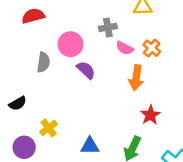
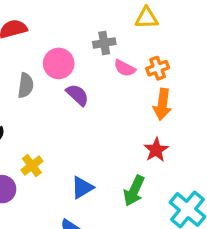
orange cross: (152, 48) -> (158, 68), turned 30
orange arrow: (136, 78) -> (162, 104), moved
blue triangle: (90, 146) -> (82, 188), turned -30

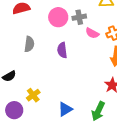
pink circle: (59, 63) -> (58, 17), moved
purple semicircle: (77, 95) -> (62, 50), turned -140

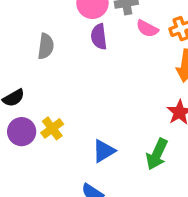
purple semicircle: (62, 50) -> (99, 37), moved
purple circle: (14, 110) -> (22, 132), moved

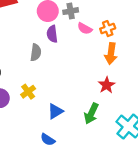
gray semicircle: (46, 46) -> (36, 52), moved
yellow cross: (52, 128) -> (28, 92), moved

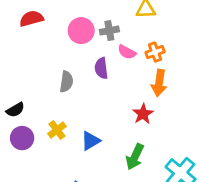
purple semicircle: (52, 34) -> (101, 68), moved
red star: (107, 85) -> (143, 114), moved
blue triangle: (55, 111) -> (91, 141), moved

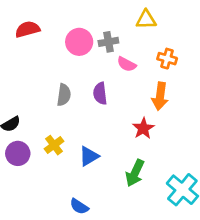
orange cross: (155, 52) -> (167, 59), moved, turned 36
purple semicircle: (101, 68) -> (100, 93), moved

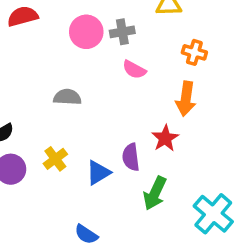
pink semicircle: (127, 64) -> (134, 70), moved
purple semicircle: (100, 93) -> (131, 157), moved
gray semicircle: (64, 95) -> (67, 97), turned -95

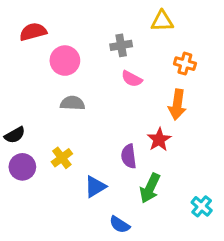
pink circle: (86, 32) -> (65, 61), moved
blue triangle: (98, 173) -> (95, 187), moved
cyan cross: (213, 214) -> (202, 206), size x0.6
blue semicircle: (86, 234) -> (120, 225), moved

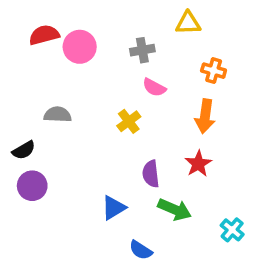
pink circle: (65, 61) -> (80, 47), moved
gray semicircle: (72, 103) -> (58, 115), moved
red star: (159, 140) -> (198, 164), moved
yellow cross: (62, 158) -> (129, 121), moved
green arrow: (150, 188) -> (175, 209), turned -92

